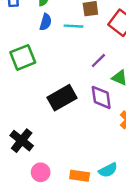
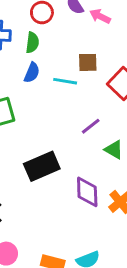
purple diamond: (101, 97) -> (87, 192), moved

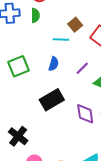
brown square: (88, 62) -> (75, 25), turned -32
blue semicircle: (32, 73) -> (54, 64), moved

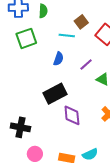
green square: (18, 66) -> (26, 38), moved
purple diamond: (85, 114) -> (72, 115), moved
black cross: (18, 136) -> (20, 127), turned -30

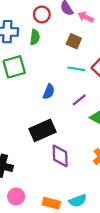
brown square: (81, 22) -> (74, 41), moved, turned -32
cyan line: (67, 35) -> (76, 69), moved

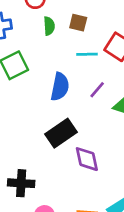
green semicircle: (35, 37) -> (49, 26), moved
blue semicircle: (49, 92) -> (60, 87), size x1.5

